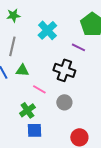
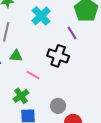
purple line: (78, 47) -> (72, 33), turned 32
gray circle: (64, 102) -> (58, 106), moved

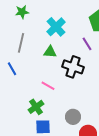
green triangle: (16, 56) -> (50, 52), moved

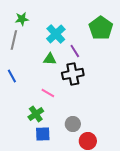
gray line: (21, 43) -> (14, 40), moved
purple line: (87, 44) -> (75, 51), moved
black cross: (73, 67) -> (73, 74), turned -30

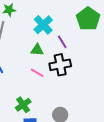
pink line: (48, 93) -> (37, 73), moved

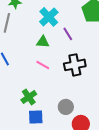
black cross: (60, 65) -> (75, 65), moved

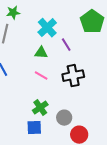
green cross: (29, 97) -> (40, 108), moved

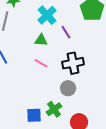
green cross: (40, 108) -> (54, 109), moved
gray circle: (64, 118) -> (68, 88), moved

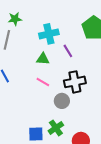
cyan cross: (47, 15) -> (49, 34), turned 30
gray circle: (68, 88) -> (62, 101), moved

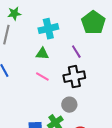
purple line: (68, 51) -> (76, 52), moved
gray circle: (62, 101) -> (69, 105), moved

